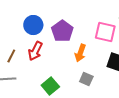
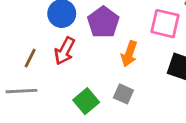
gray square: (86, 79) -> (123, 94), moved

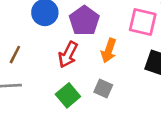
red arrow: (65, 51) -> (68, 55), moved

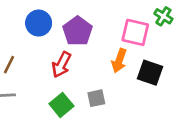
orange arrow: (109, 51) -> (119, 61), moved
gray square: (103, 89) -> (96, 98), turned -36

